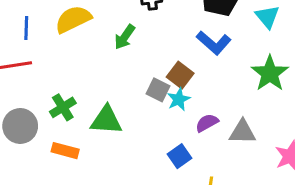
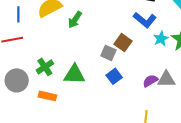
green arrow: (125, 37) -> (75, 20), moved
cyan star: (179, 99) -> (161, 39), moved
purple semicircle: (207, 123) -> (150, 81), moved
blue square: (180, 156) -> (114, 76), moved

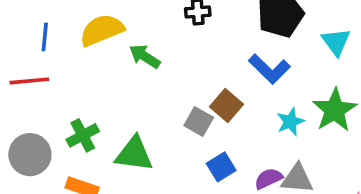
green arrow: (75, 20) -> (145, 56), turned 84
cyan star: (161, 39) -> (290, 122), moved
blue square: (114, 76) -> (221, 167), moved

